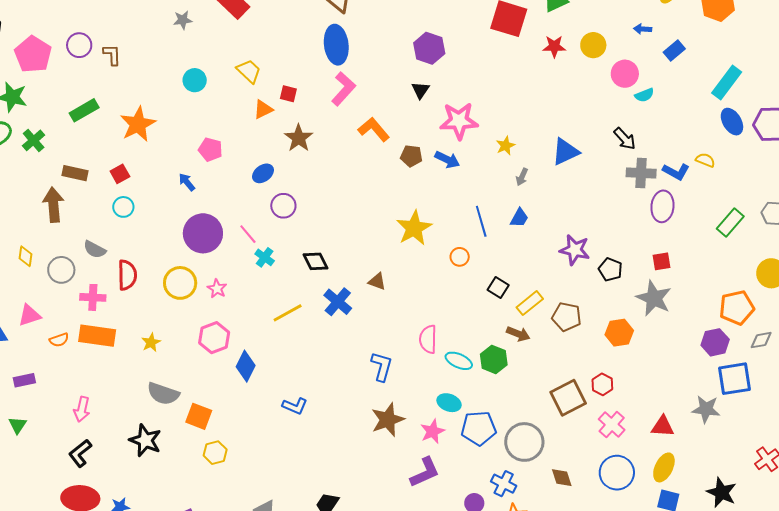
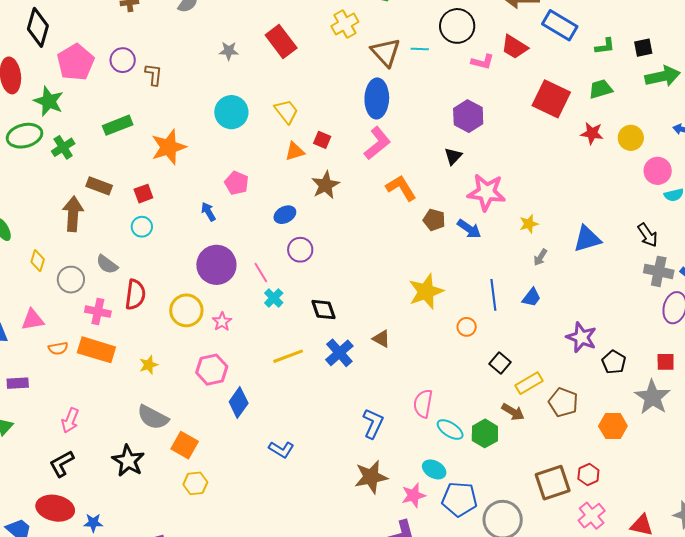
cyan circle: (195, 80) -> (231, 112), size x1.4

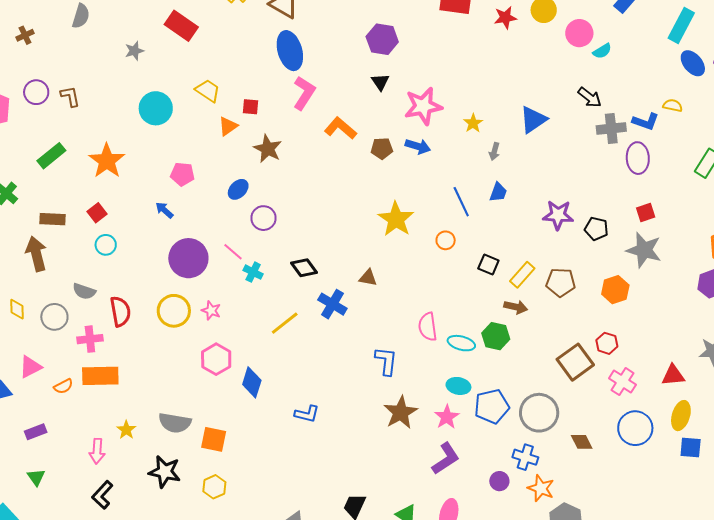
yellow star: (149, 365) -> (126, 430), moved
yellow hexagon: (195, 483) -> (214, 487), moved

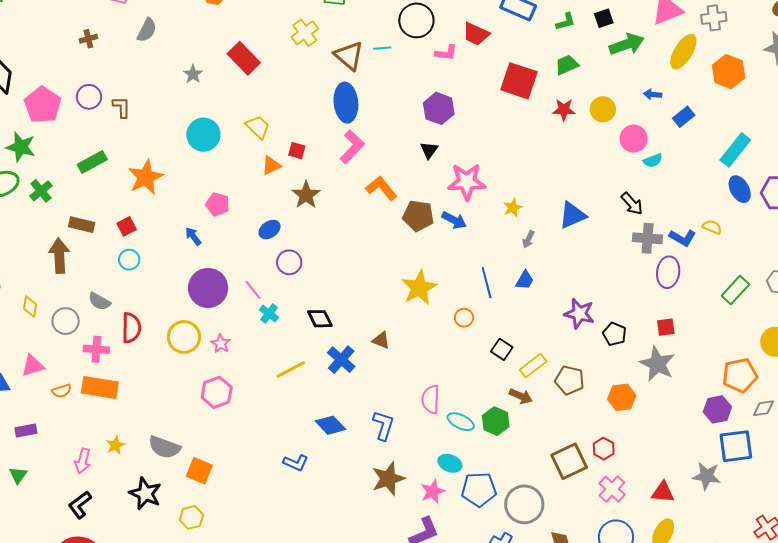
gray star: (134, 51) -> (193, 74), turned -30
brown pentagon: (382, 148) -> (418, 216), size x1.4
blue diamond: (252, 382) -> (330, 425), moved, turned -72

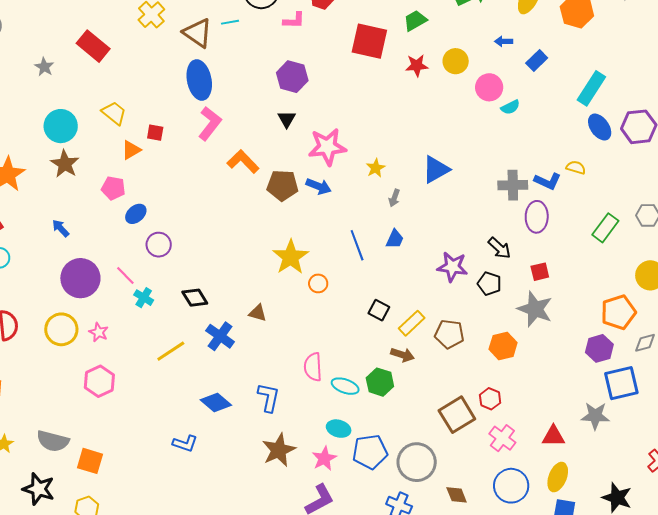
brown star: (306, 195) -> (65, 164), moved
pink pentagon: (218, 204) -> (113, 188), moved
black arrow: (632, 204) -> (499, 248), moved
orange circle: (464, 318) -> (318, 283), moved

